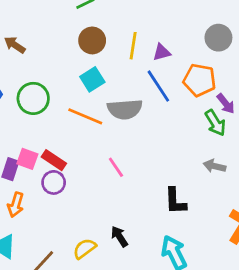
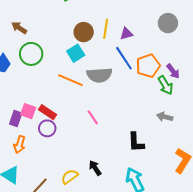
brown circle: (92, 40) -> (84, 32), moved
orange pentagon: (199, 80) -> (148, 66), moved, turned -30
green circle: (33, 98) -> (31, 54), moved

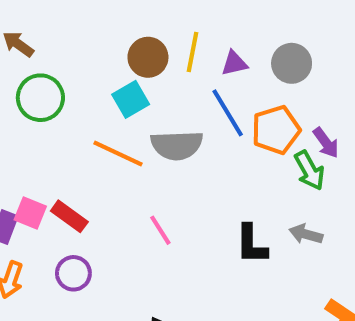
gray circle: (168, 23) -> (292, 63), moved
purple circle: (47, 128) -> (73, 273), moved
black L-shape: (136, 142) -> (251, 244), moved

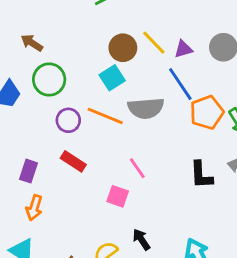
yellow line: (193, 52) -> (154, 43), turned -52
orange pentagon: (276, 130) -> (207, 112), moved
pink square: (30, 213) -> (118, 196), moved
purple circle: (73, 273) -> (68, 120), moved

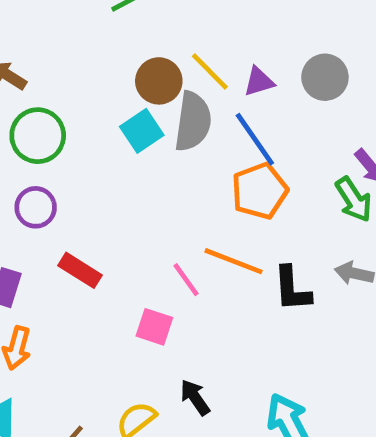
gray semicircle: (146, 108) -> (193, 122), moved, turned -76
orange pentagon: (207, 112) -> (260, 191), moved
orange line: (105, 116) -> (233, 261), moved
purple circle: (68, 120) -> (36, 207), moved

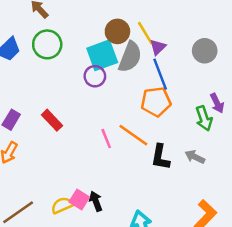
purple triangle: (259, 82) -> (158, 47), moved, turned -42
cyan square: (142, 131) -> (102, 55), size x1.4
purple circle: (36, 207) -> (95, 76), moved
pink square: (154, 327) -> (79, 200), moved

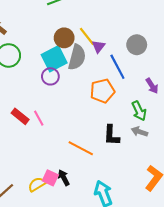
blue line: (160, 74) -> (117, 67), moved
green arrow: (204, 118) -> (139, 111), moved
orange line: (133, 135) -> (81, 148), moved
pink line: (106, 139) -> (39, 118), moved

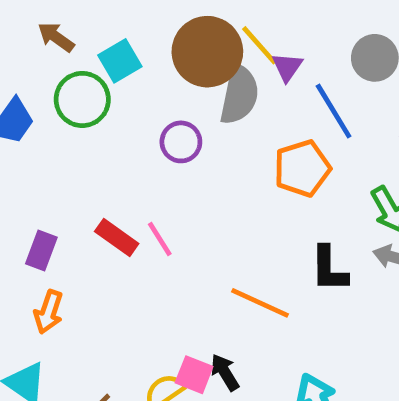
brown circle: (64, 38) -> (207, 52), size x1.5
cyan square: (54, 59) -> (120, 61), moved, size x0.7

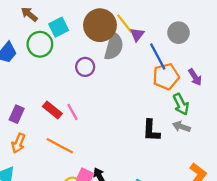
orange pentagon: (302, 168) -> (166, 77), moved
orange line: (260, 303) -> (60, 146), moved

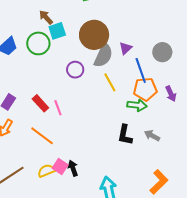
brown arrow: (29, 14) -> (46, 17), moved
yellow line: (125, 24) -> (110, 82), moved
green arrow: (181, 104) -> (137, 105), moved, turned -66

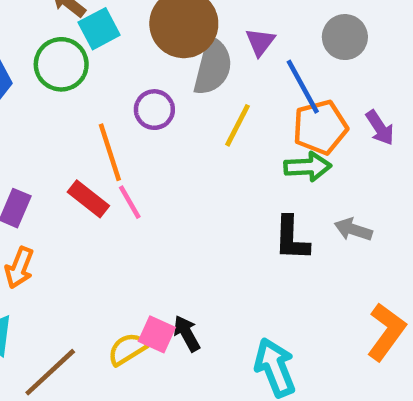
yellow line: (110, 82) -> (238, 125), turned 66
orange line: (42, 136) -> (110, 152), moved, turned 45

